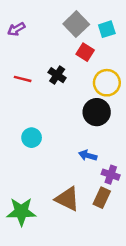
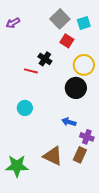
red line: (23, 79) -> (31, 71), moved

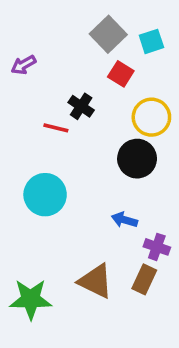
purple arrow: (13, 23) -> (23, 65), moved
cyan circle: (25, 108) -> (45, 195), size x1.5

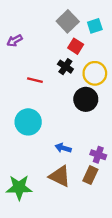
black cross: (81, 106) -> (65, 67), moved
blue arrow: (124, 220) -> (63, 148), moved

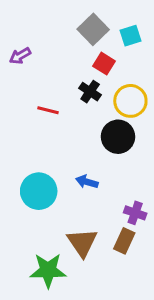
cyan circle: (28, 122) -> (39, 191), moved
blue arrow: (63, 148) -> (87, 182), moved
brown triangle: (60, 176) -> (82, 242), turned 30
green star: (19, 188) -> (48, 270), moved

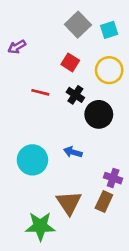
red square: (104, 64) -> (70, 62), moved
black cross: (90, 92) -> (75, 95), moved
yellow circle: (130, 101) -> (109, 70), moved

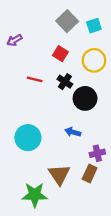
blue arrow: (73, 152) -> (73, 132), moved
purple cross: (113, 178) -> (97, 153), turned -32

